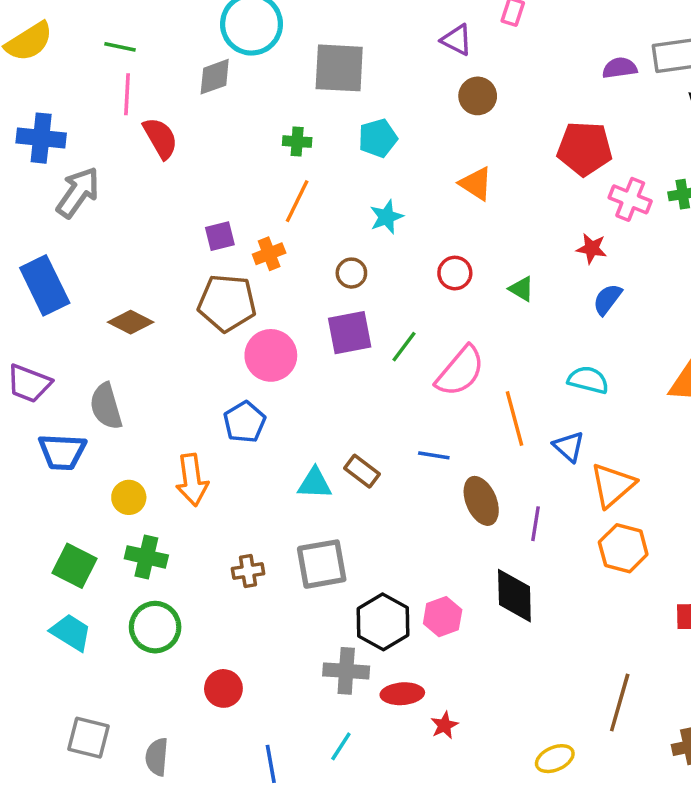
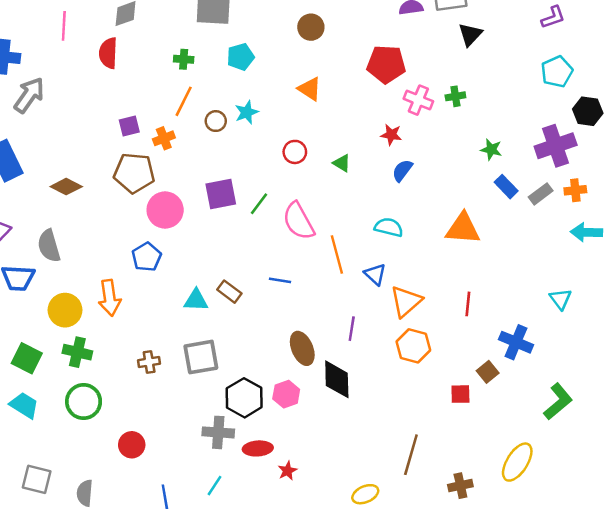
red semicircle: (160, 138) -> (108, 53), moved, turned -148
brown circle: (351, 273) -> (216, 121), moved
pink semicircle: (460, 371) -> (299, 221), turned 111
yellow circle: (129, 497) -> (65, 310), size x1.4
brown ellipse: (481, 501) -> (302, 348), moved

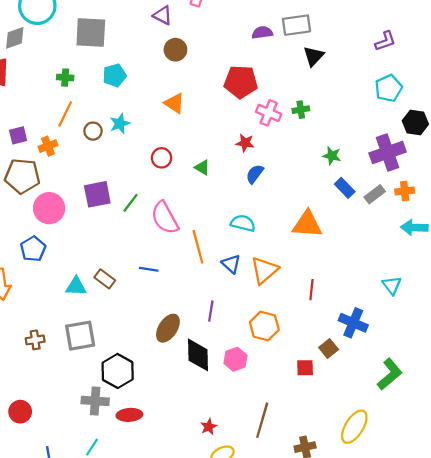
orange triangle: (406, 301) -> (264, 270), moved
brown ellipse: (302, 348) -> (168, 328), turned 56
pink hexagon: (286, 394) -> (235, 359), moved
red star: (287, 471) -> (209, 427), moved

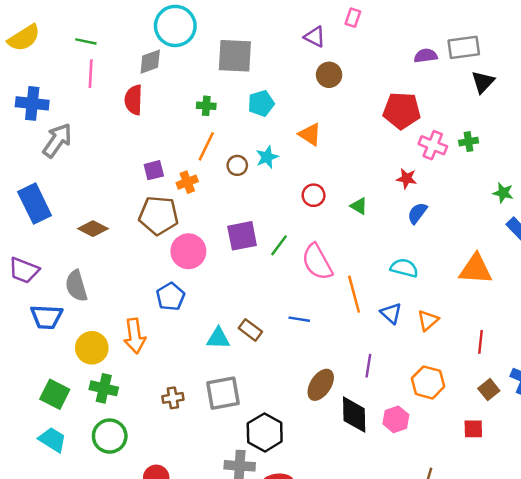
orange triangle: (174, 103) -> (310, 134), moved
orange triangle: (264, 270) -> (428, 320), size x0.7
brown square: (329, 348) -> (489, 390), moved

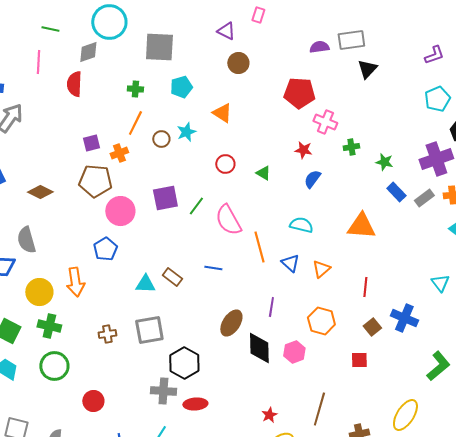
green line: (86, 41) -> (50, 29), moved
green cross: (469, 142) -> (351, 147), moved

